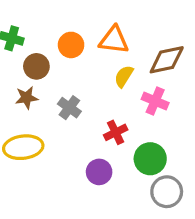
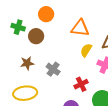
orange circle: (71, 45) -> (46, 14), moved
brown circle: (36, 66) -> (36, 36), moved

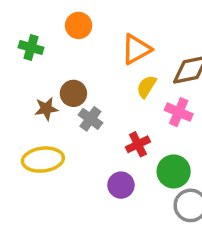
orange triangle: (80, 28) -> (136, 49), turned -36
brown circle: (36, 36) -> (73, 93), moved

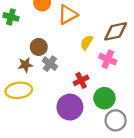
orange triangle: (136, 49) -> (68, 15), moved
brown star: (46, 109) -> (25, 65), moved
purple circle: (121, 185) -> (70, 107), size x1.5

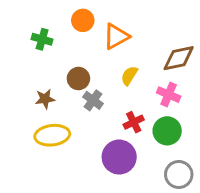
yellow semicircle: (87, 42) -> (129, 76), moved
brown star: (25, 65) -> (45, 99), moved
green circle: (104, 98) -> (167, 131), moved

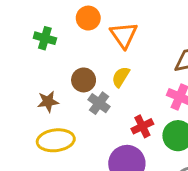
orange triangle: (116, 36) -> (124, 35), turned -36
yellow semicircle: (129, 76) -> (121, 77), moved

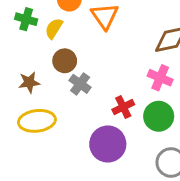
yellow semicircle: (121, 77) -> (54, 28), moved

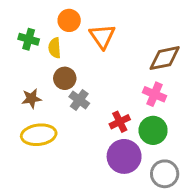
yellow semicircle: (54, 28) -> (55, 48), turned -36
purple circle: (108, 144) -> (124, 156), moved

